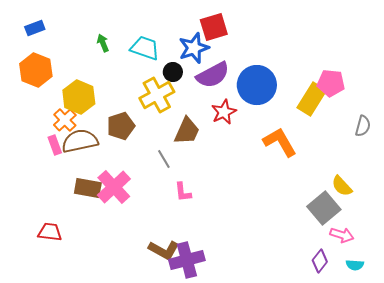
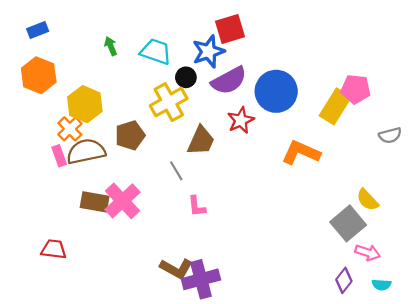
gray semicircle: (363, 126) -> (390, 135), turned 60
orange L-shape: (280, 142) -> (301, 153), turned -36

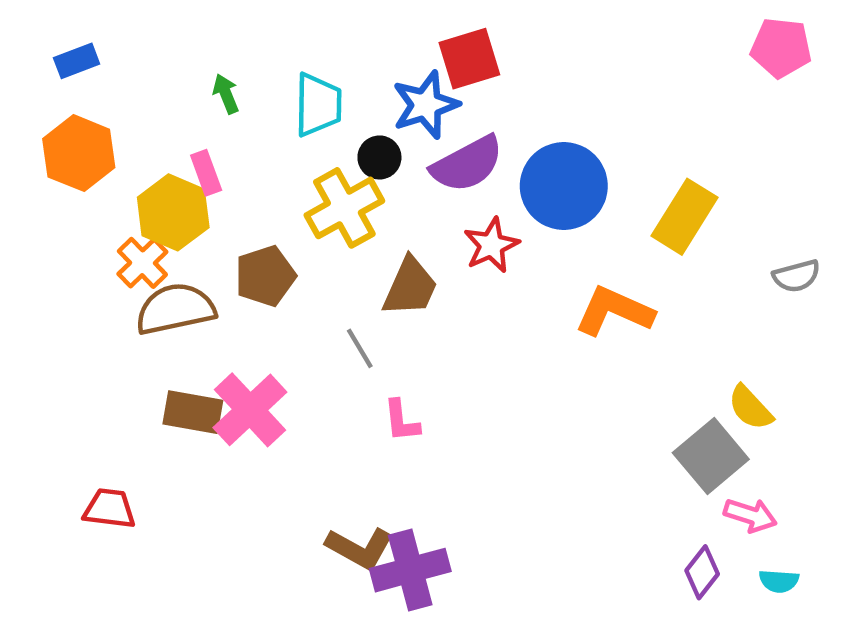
cyan trapezoid: (156, 52) -> (318, 105), turned 72
pink pentagon: (356, 89) -> (781, 48), moved
pink rectangle: (59, 156) -> (206, 173), moved

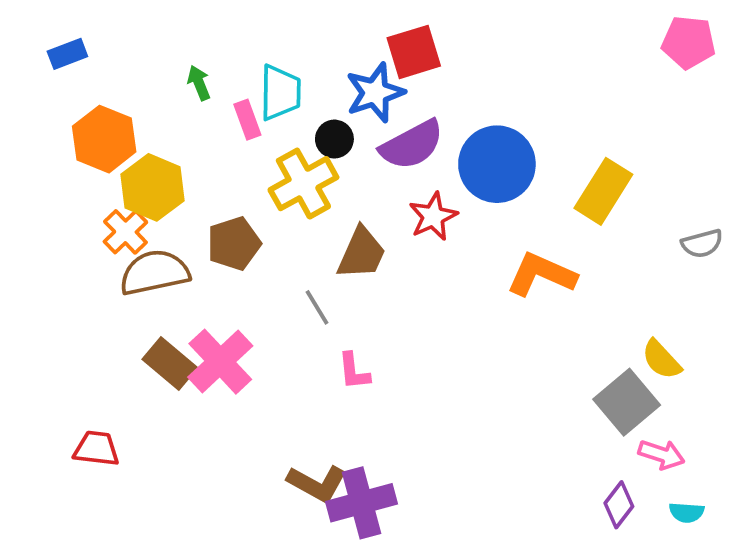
orange hexagon: (79, 153) -> (104, 139), moved
pink rectangle: (206, 173) -> (247, 120), moved
brown rectangle: (193, 412) -> (170, 363), turned 30

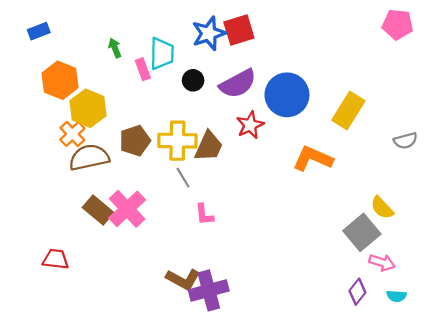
blue star: (375, 93) -> (209, 33), moved
yellow cross: (303, 184) -> (177, 141), moved, turned 30

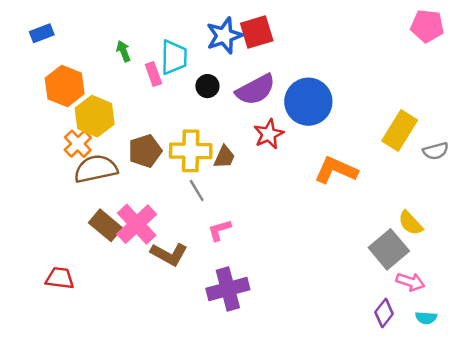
yellow rectangle: (348, 110) -> (400, 130), moved
brown trapezoid: (209, 146) -> (224, 157), size x0.7
pink L-shape: (204, 214) -> (220, 230), turned 80
brown L-shape: (183, 279) -> (169, 254), moved
purple cross: (209, 290) -> (228, 289), moved

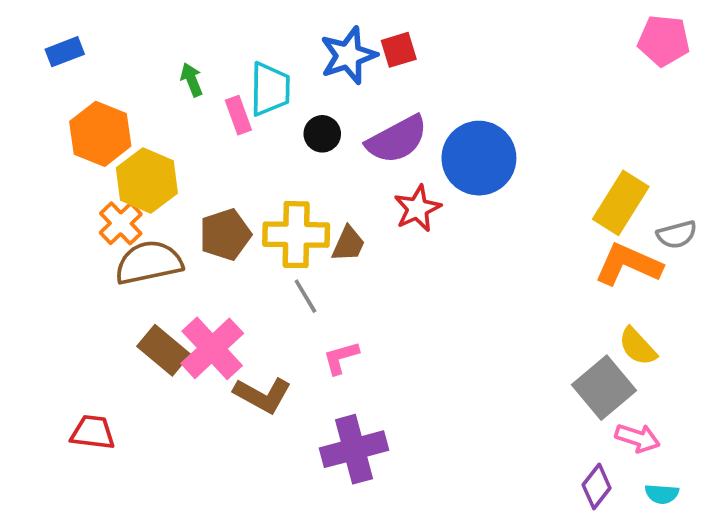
red square: (257, 32) -> (399, 50), size x0.7
orange L-shape: (336, 170) -> (628, 264), moved

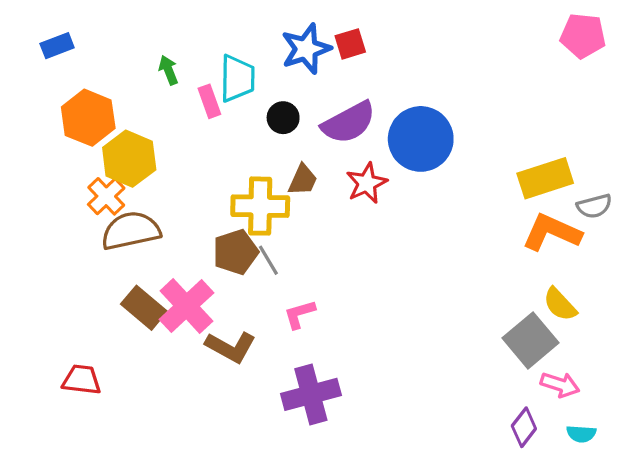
yellow rectangle: (621, 203) -> (545, 178), turned 40
brown pentagon: (225, 235) -> (236, 252), moved
brown trapezoid: (348, 244) -> (303, 180), moved

